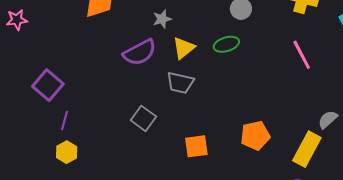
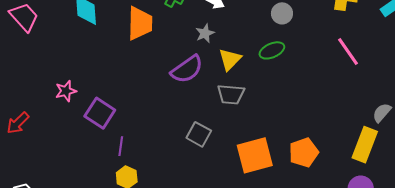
pink star: (17, 20) -> (66, 91), moved
orange pentagon: (255, 136) -> (304, 152), moved
orange square: (196, 146) -> (255, 155), size x1.5

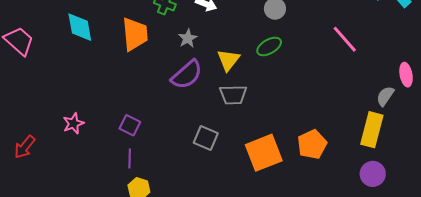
gray star: (205, 33) -> (188, 38), moved
pink star: (66, 91) -> (73, 123), moved
purple square: (100, 113) -> (130, 125), moved, size x0.7

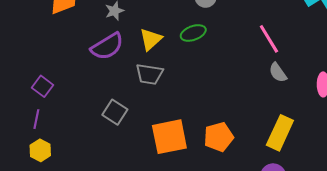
gray semicircle: (385, 96) -> (278, 73), moved, turned -80

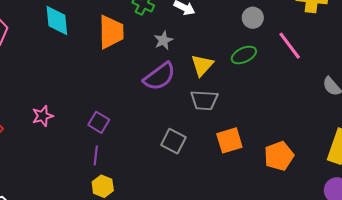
pink line: (269, 39) -> (290, 46), moved
orange square: (169, 137) -> (229, 140), moved, size x0.7

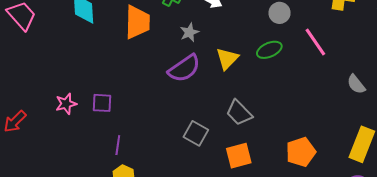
gray trapezoid: (204, 100) -> (239, 113), moved, turned 40
purple square: (99, 122) -> (102, 103), moved, turned -30
orange square: (229, 140) -> (239, 156), moved

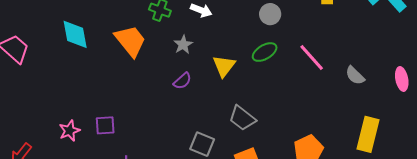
orange trapezoid: (137, 22) -> (130, 41), turned -33
pink line: (315, 42) -> (312, 58), moved
purple semicircle: (184, 68) -> (182, 81), size x0.6

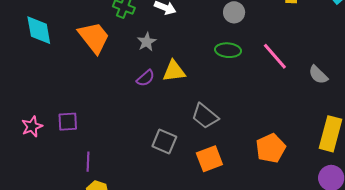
green ellipse: (265, 52) -> (228, 50), turned 35
yellow triangle: (224, 66) -> (174, 71), moved, turned 45

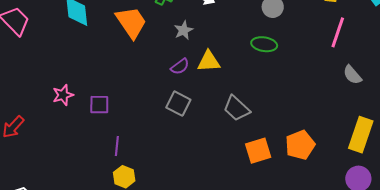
pink line: (275, 56) -> (338, 32), moved, turned 56
pink star: (32, 126) -> (63, 95), moved
gray square: (164, 141) -> (178, 104), moved
orange square: (209, 159) -> (258, 151), moved

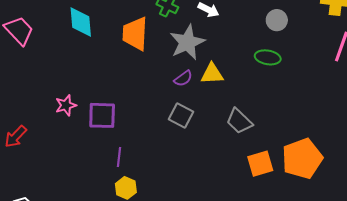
orange trapezoid: (131, 22) -> (135, 34), turned -144
gray star: (184, 30) -> (187, 42), size x1.8
purple square: (99, 105) -> (102, 115), size x1.4
orange pentagon: (300, 145) -> (302, 159), size x1.4

